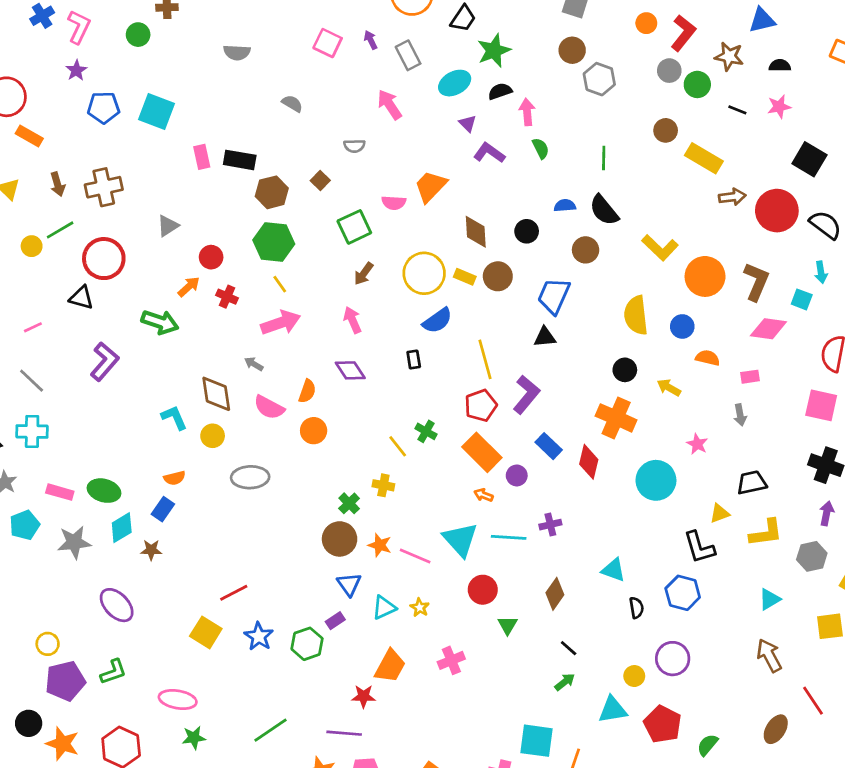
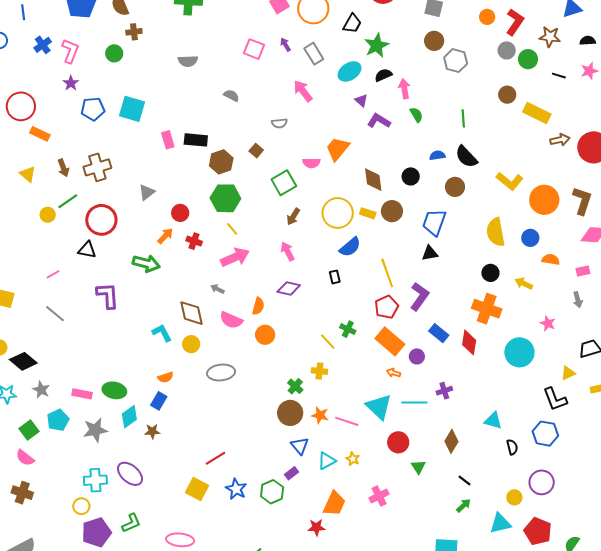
purple L-shape: (105, 362) -> (108, 296), turned -40
purple diamond: (350, 370) -> (289, 288), turned -40
cyan cross: (32, 432) -> (95, 480), moved

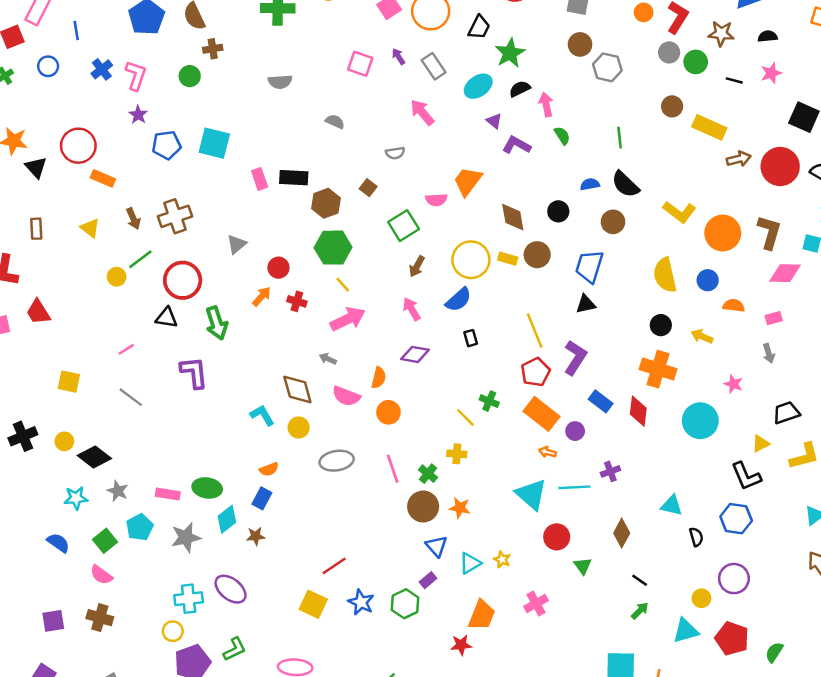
blue semicircle: (350, 247) -> (459, 300), moved
green arrow: (146, 263) -> (217, 323), moved, turned 60
pink line: (347, 421) -> (393, 469), moved, turned 55

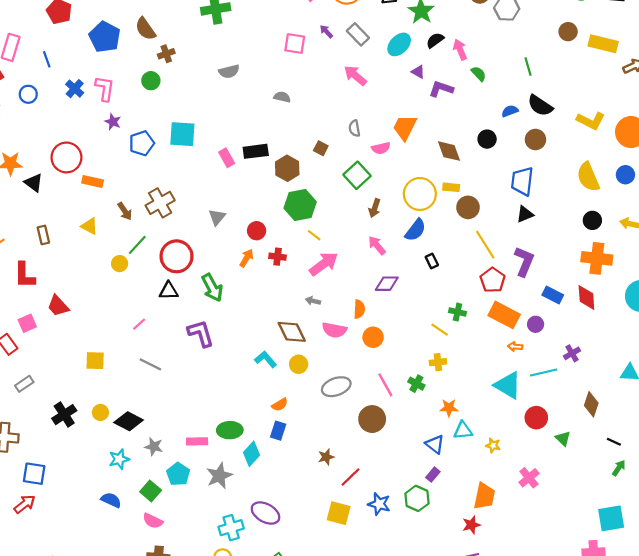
gray semicircle: (395, 153) -> (354, 128), moved, turned 98
brown circle: (537, 255) -> (468, 207), moved
brown circle: (423, 507) -> (372, 419), moved
brown star: (256, 536) -> (326, 457), moved
cyan triangle: (470, 563) -> (463, 430), moved, turned 36

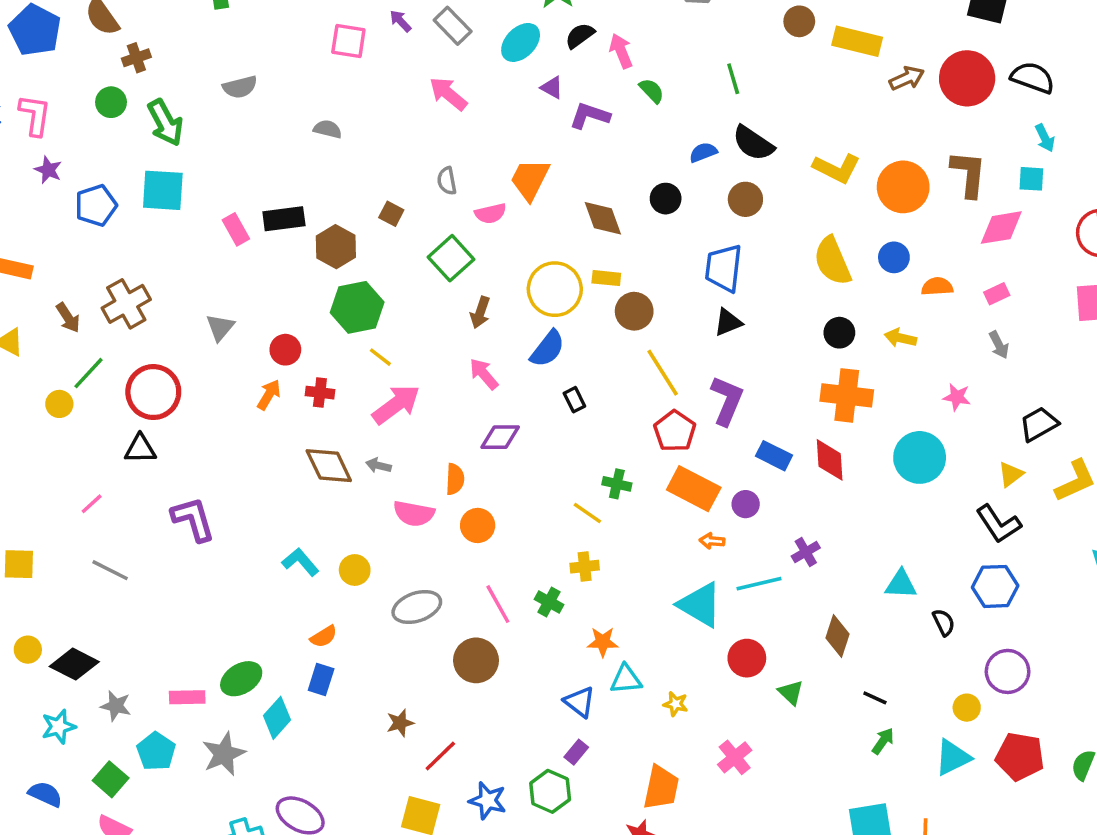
green arrow: (212, 288) -> (165, 123), moved
brown diamond: (292, 332) -> (329, 466), moved
green ellipse: (230, 430) -> (241, 679), turned -30

